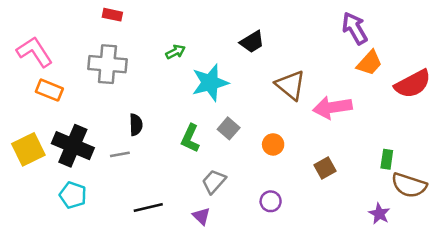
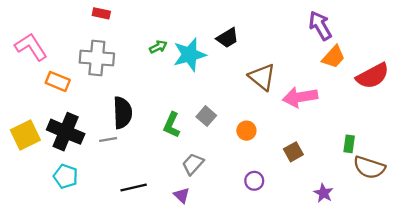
cyan star: (210, 83) -> (190, 55), moved
orange rectangle: (49, 90) -> (58, 81), moved
black semicircle: (136, 125) -> (123, 113), size x1.6
purple circle: (271, 201) -> (254, 181), moved
purple star: (379, 214) -> (323, 193), moved

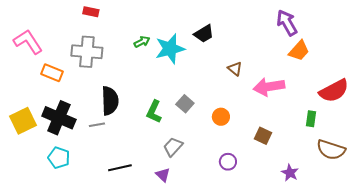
red semicircle: (373, 76) -> (334, 91), moved
brown triangle: (262, 77) -> (235, 69), size x0.6
green rectangle: (349, 144) -> (311, 119), moved
brown square: (293, 152) -> (263, 136), turned -36

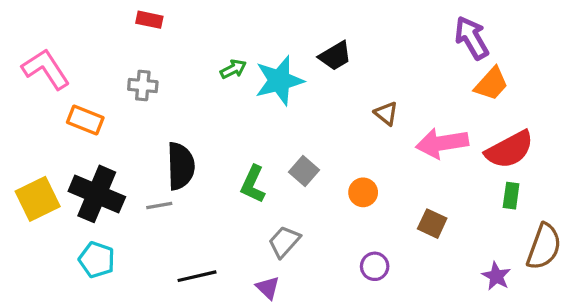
gray cross: (87, 52) -> (143, 85), size x0.6
red semicircle: (334, 91) -> (509, 150), moved
brown semicircle: (331, 150) -> (544, 247), turned -88
purple star: (290, 173) -> (496, 276), moved

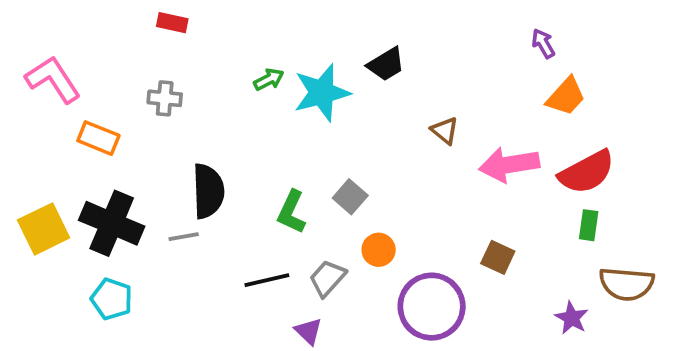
purple arrow: (472, 38) -> (543, 43), size x0.6
orange circle: (363, 192) -> (379, 250), moved
brown semicircle: (544, 247) -> (626, 284), turned 75
purple circle: (375, 266) -> (432, 307), size x2.0
black line: (197, 276) -> (267, 280), moved

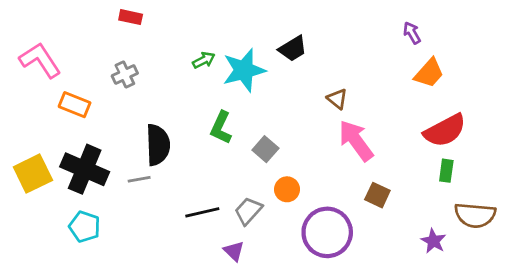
gray cross: (165, 98) -> (125, 74), turned -30
pink arrow: (509, 165) -> (356, 141), moved, turned 63
green L-shape: (291, 212) -> (221, 128), moved

